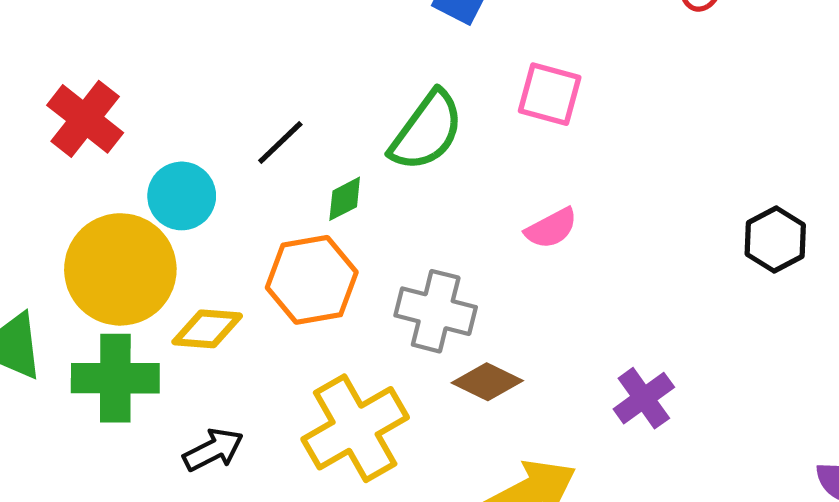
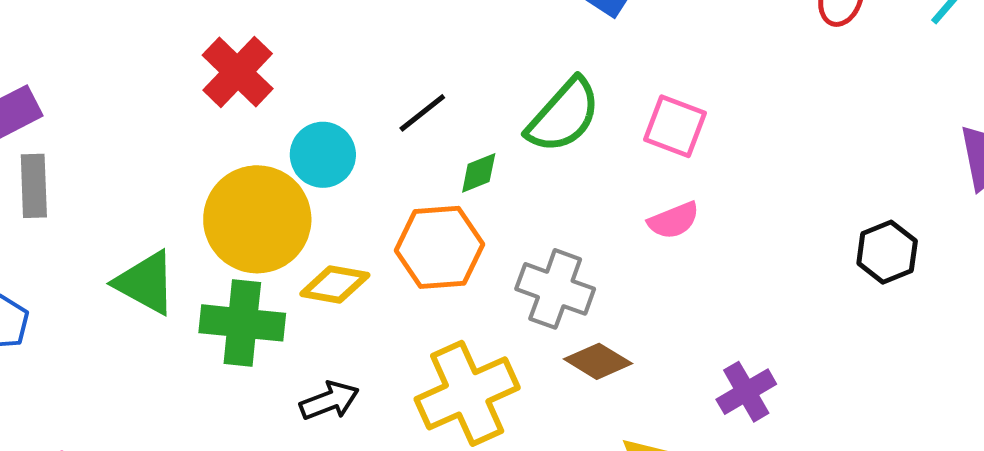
pink square: (550, 94) -> (675, 126), moved

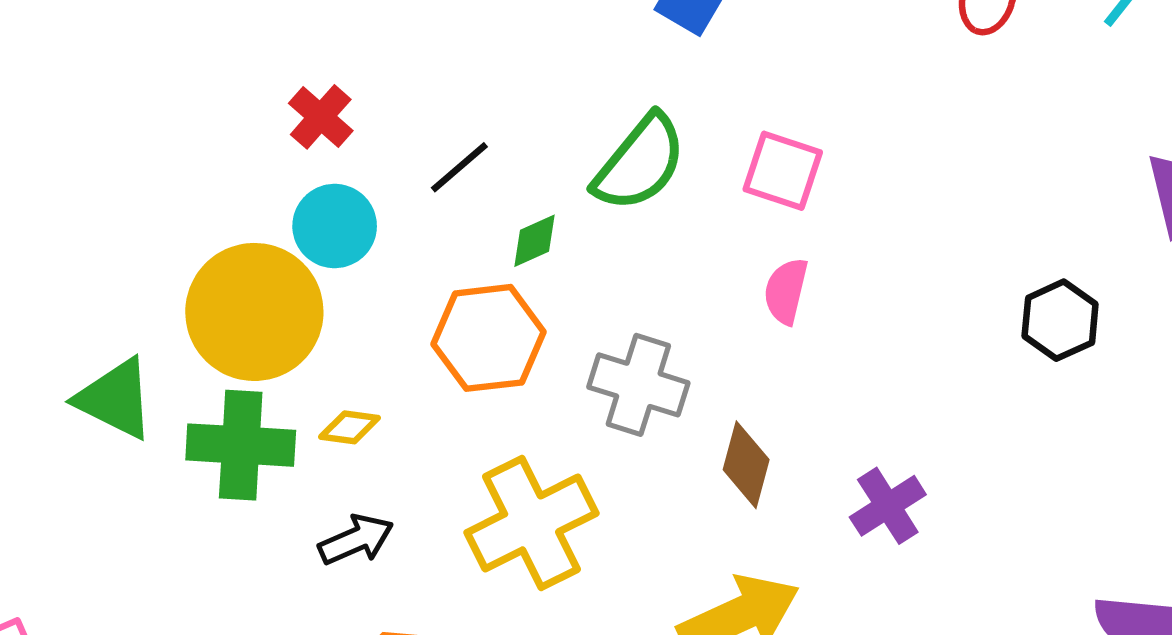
red cross: (238, 72) -> (321, 117), moved, size x0.7
pink semicircle: (674, 220) -> (786, 291), turned 128
yellow diamond: (335, 284) -> (350, 427), moved, size x0.7
brown diamond: (598, 361) -> (746, 465), moved, turned 76

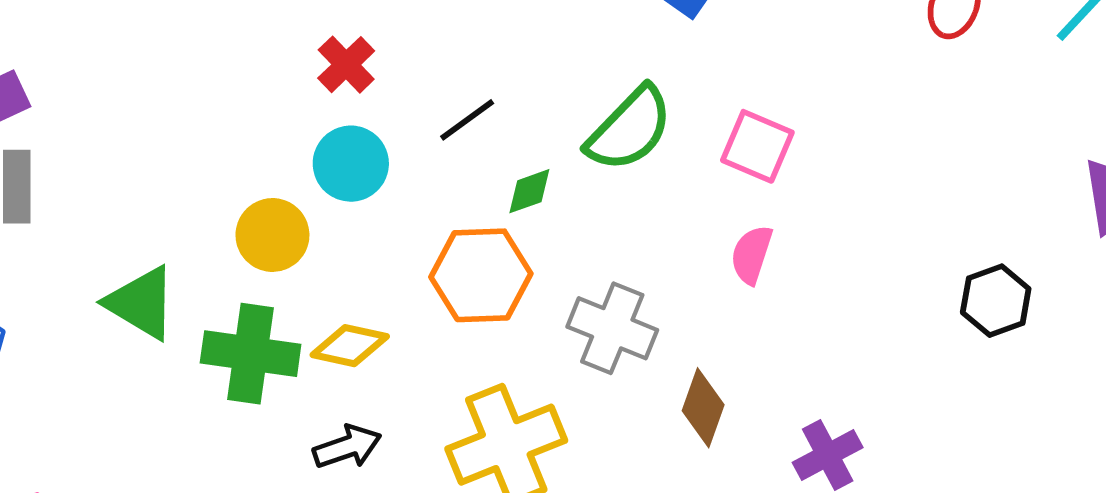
yellow circle: (254, 312) -> (272, 235), size x0.6
yellow diamond: (350, 427) -> (350, 346), size x1.4

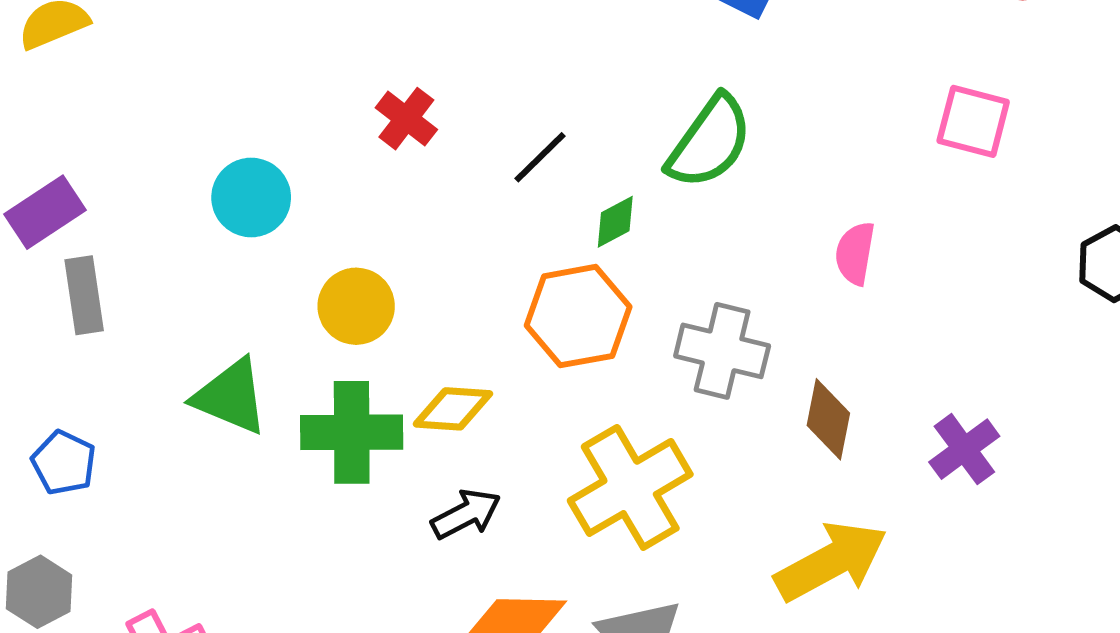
pink square: (757, 146) -> (973, 121), moved
cyan circle: (351, 164) -> (251, 197), moved

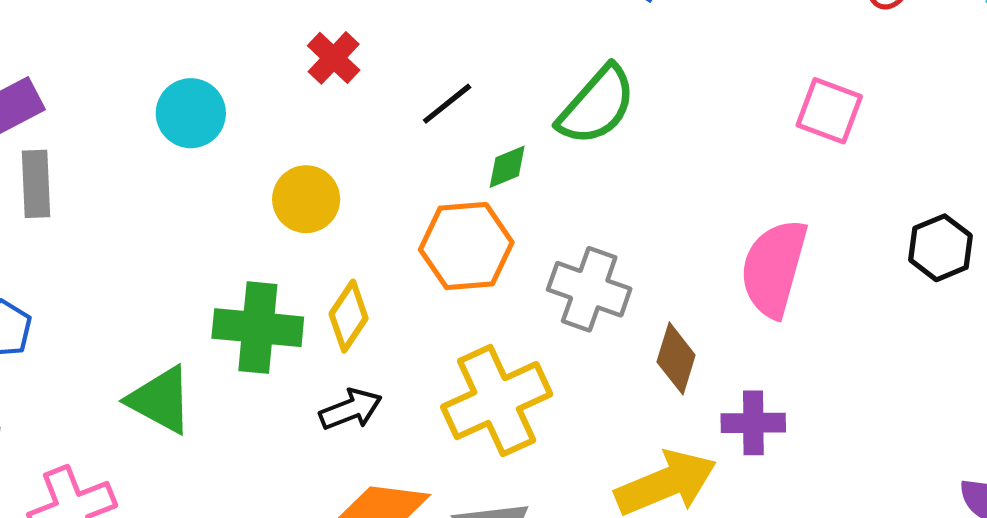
pink semicircle: (855, 253) -> (774, 268), moved, size x1.8
yellow circle: (356, 306) -> (306, 199), moved
green triangle: (231, 397) -> (160, 400), moved
yellow diamond: (453, 409) -> (349, 316), turned -66
purple cross: (964, 449) -> (753, 423), moved, turned 30

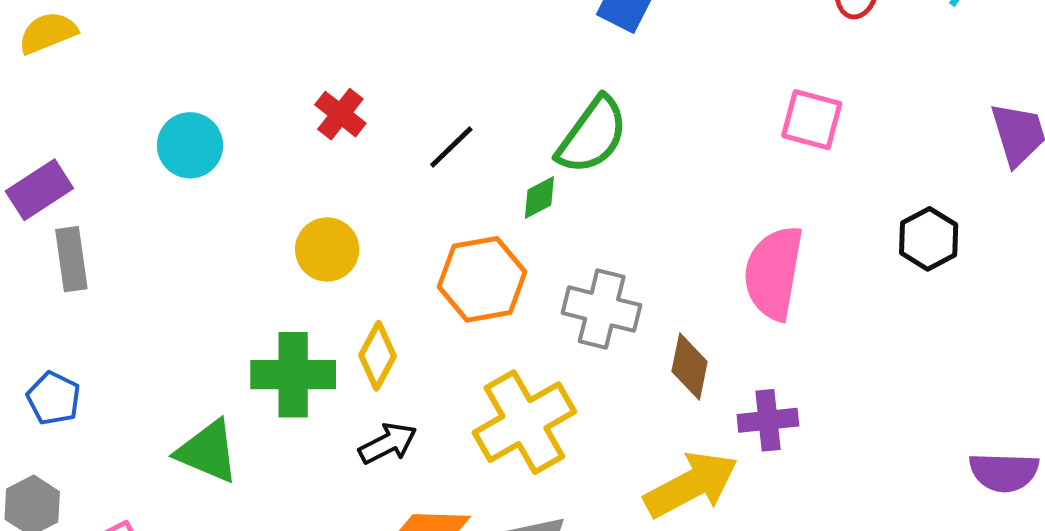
cyan circle: (191, 113) -> (190, 145), moved
green diamond: (507, 167) -> (539, 197), moved

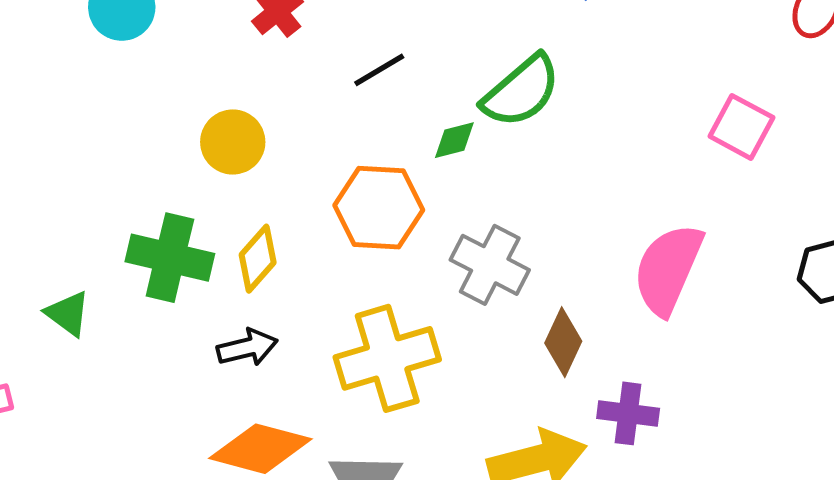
green triangle: (208, 451) -> (68, 313), size x0.7

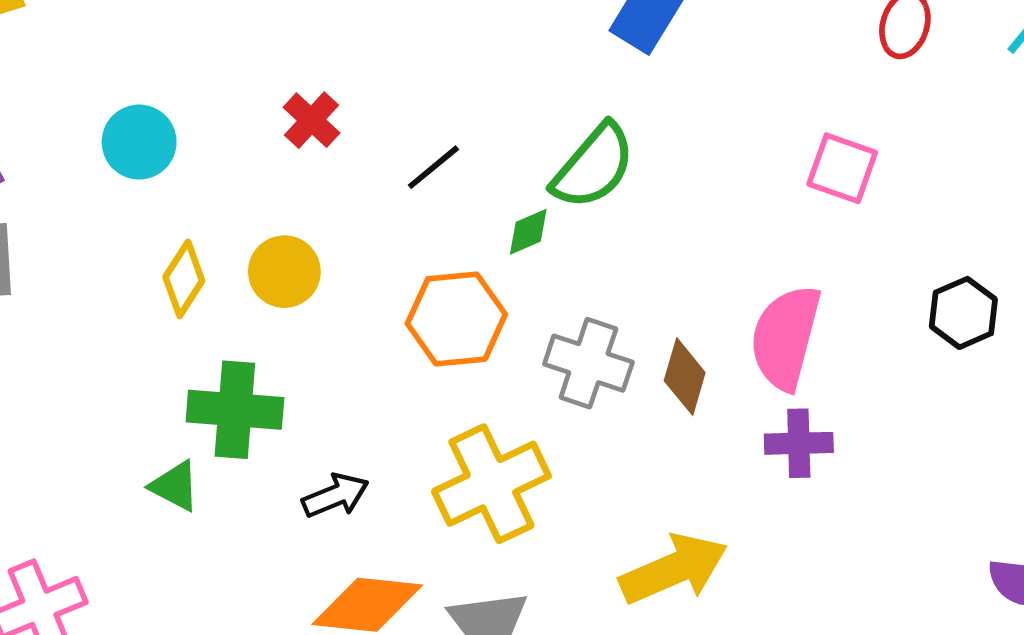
yellow diamond: (258, 259) -> (184, 279), moved
green triangle: (68, 313) -> (175, 486), moved
brown diamond: (563, 342) -> (685, 377), moved
purple cross: (628, 413) -> (799, 443), moved

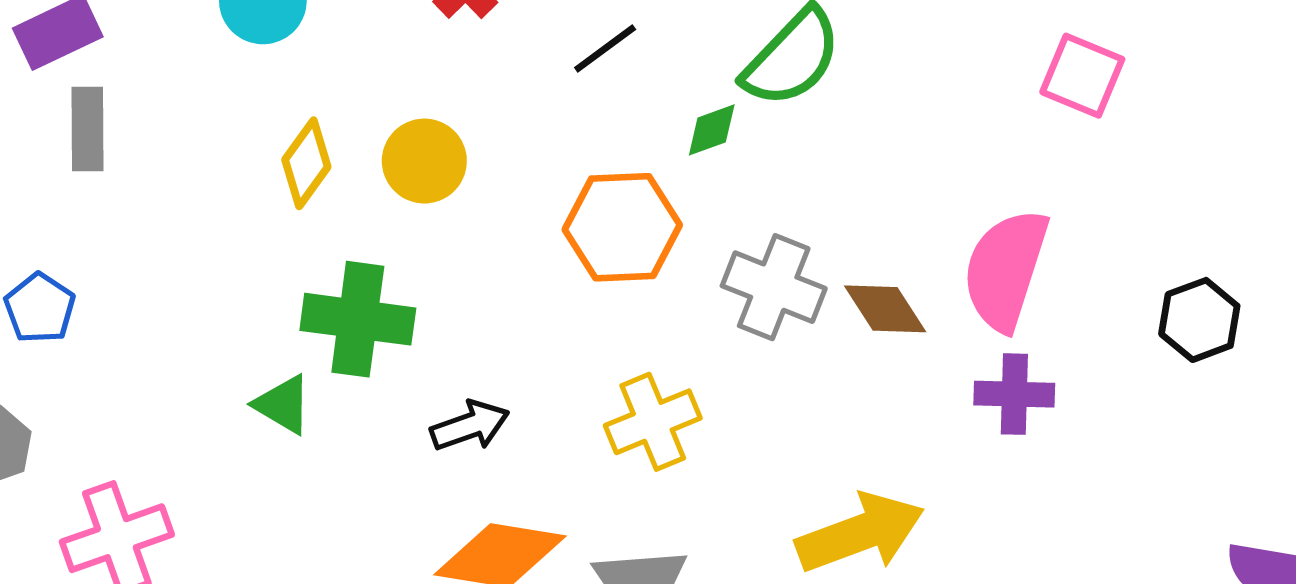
black hexagon: (963, 313) -> (1199, 320), moved
brown diamond: (685, 377) -> (885, 309), turned -52
yellow cross: (491, 484) -> (653, 422), size x0.7

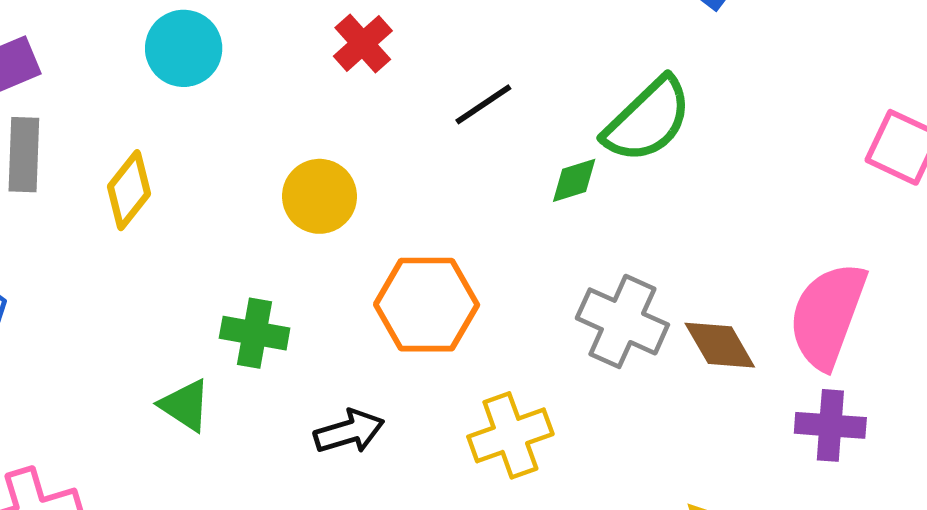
yellow diamond: (306, 163) -> (129, 190), moved
orange hexagon: (622, 227) -> (427, 305), moved
green cross: (358, 319) -> (255, 333), size x0.7

